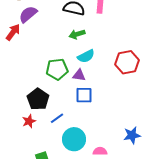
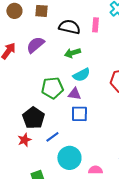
purple semicircle: (28, 14) -> (35, 45), moved

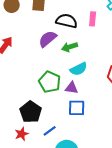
purple semicircle: (35, 45) -> (48, 39), moved
green pentagon: (52, 88) -> (50, 82), turned 30

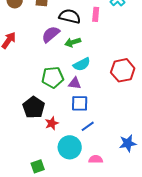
green pentagon: (50, 82) -> (53, 77), turned -30
blue line: (50, 131) -> (88, 126), moved
red star: (22, 134) -> (52, 123), moved

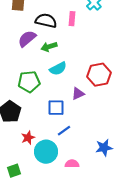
purple triangle: (75, 83) -> (78, 94), moved, turned -32
red star: (52, 123) -> (28, 138), moved

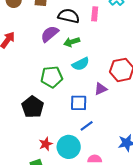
red star: (28, 138) -> (46, 144), moved

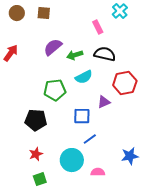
pink rectangle: (95, 14) -> (98, 27), turned -32
black semicircle: (69, 16) -> (105, 54), moved
black pentagon: (33, 107) -> (36, 120), turned -30
red star: (46, 144) -> (36, 154), moved

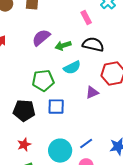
blue square: (82, 116) -> (56, 107), moved
blue line: (90, 139) -> (86, 144), moved

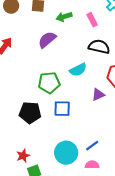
green arrow: (63, 46) -> (64, 17), moved
red star: (24, 145) -> (23, 156), moved

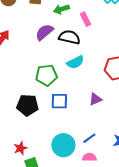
pink rectangle: (92, 20) -> (85, 19), moved
black semicircle: (99, 47) -> (69, 37), moved
purple triangle: (98, 95) -> (95, 99), moved

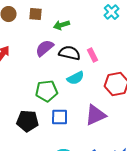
pink rectangle: (85, 19) -> (93, 55), moved
purple triangle: (95, 99) -> (96, 115), size x1.6

